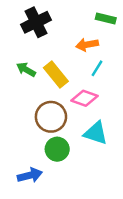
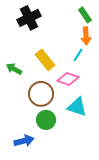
green rectangle: (106, 19) -> (85, 15), turned 42
orange arrow: (87, 45) -> (86, 36), moved, turned -84
green arrow: (26, 70) -> (14, 69), moved

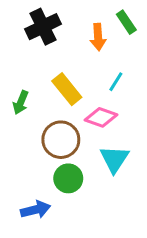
orange arrow: (86, 36) -> (98, 37), moved
green arrow: (14, 69) -> (21, 102), turned -98
cyan triangle: (77, 107) -> (114, 159), turned 45

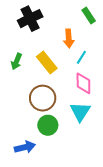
orange arrow: (98, 37) -> (69, 38), moved
green arrow: (21, 102) -> (16, 61), moved
pink diamond: (101, 117) -> (83, 83), moved, turned 70

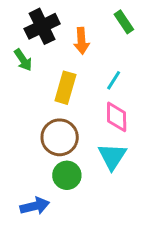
orange arrow: (69, 38) -> (81, 41), moved
green arrow: (16, 61) -> (23, 60), moved, turned -56
yellow rectangle: (47, 62) -> (65, 88), turned 55

